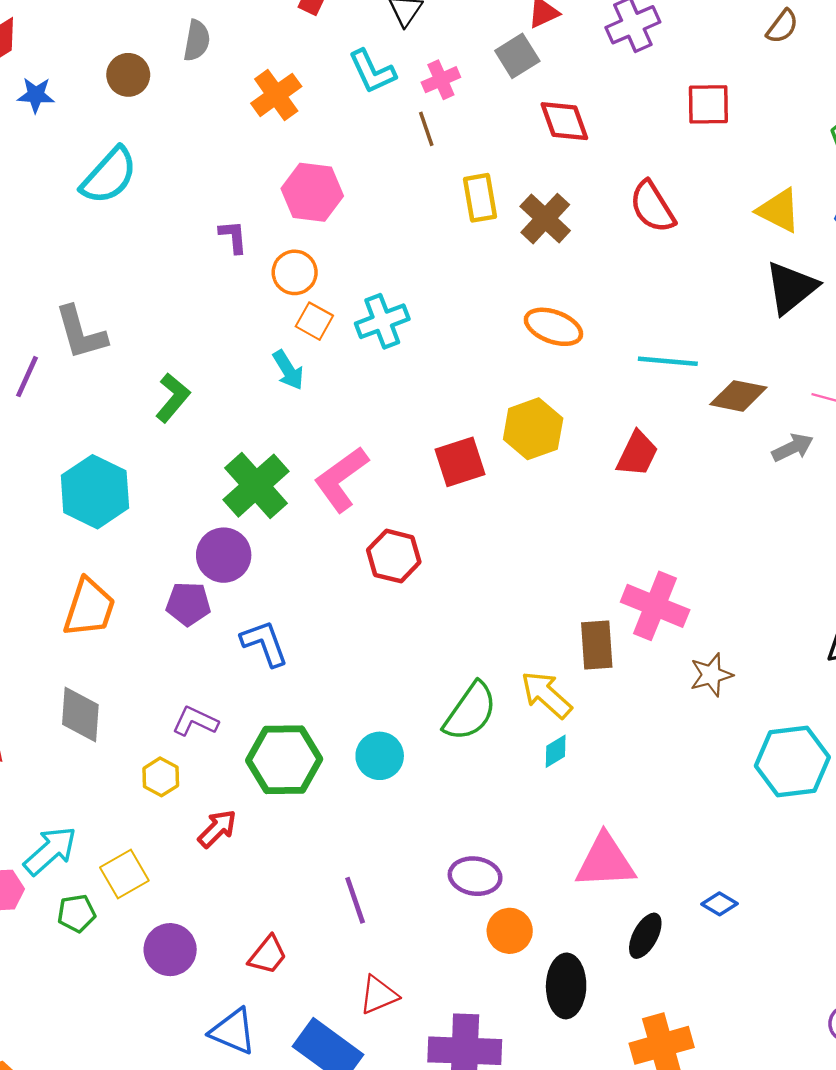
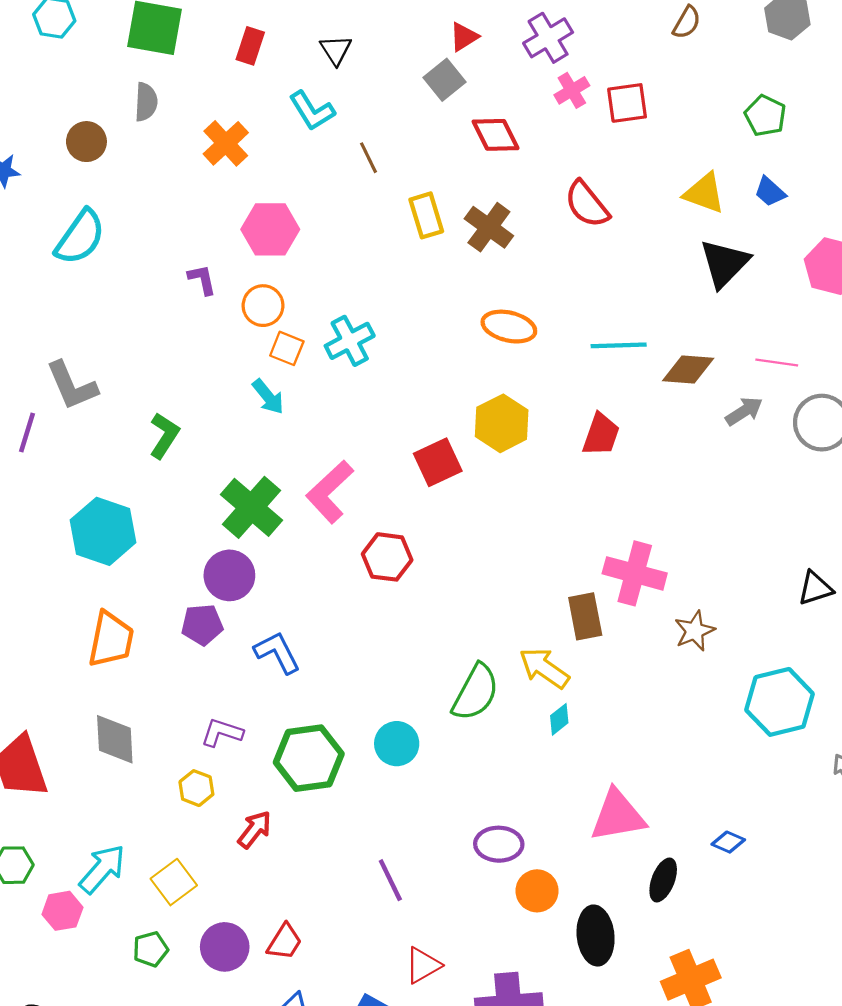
pink cross: (441, 80) -> (572, 90), moved
green pentagon: (76, 913) -> (150, 949), moved
red trapezoid: (268, 955) -> (285, 942), moved

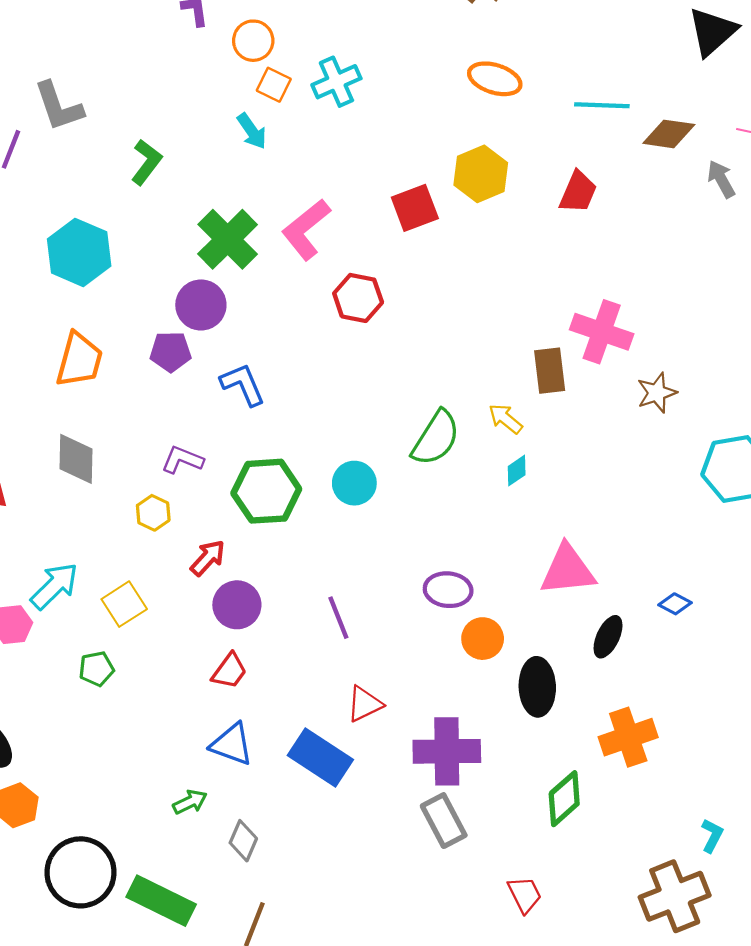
gray arrow: (744, 411) -> (721, 179), turned -90
yellow arrow: (544, 668) -> (505, 419), size x0.7
purple circle: (225, 947) -> (237, 605), moved

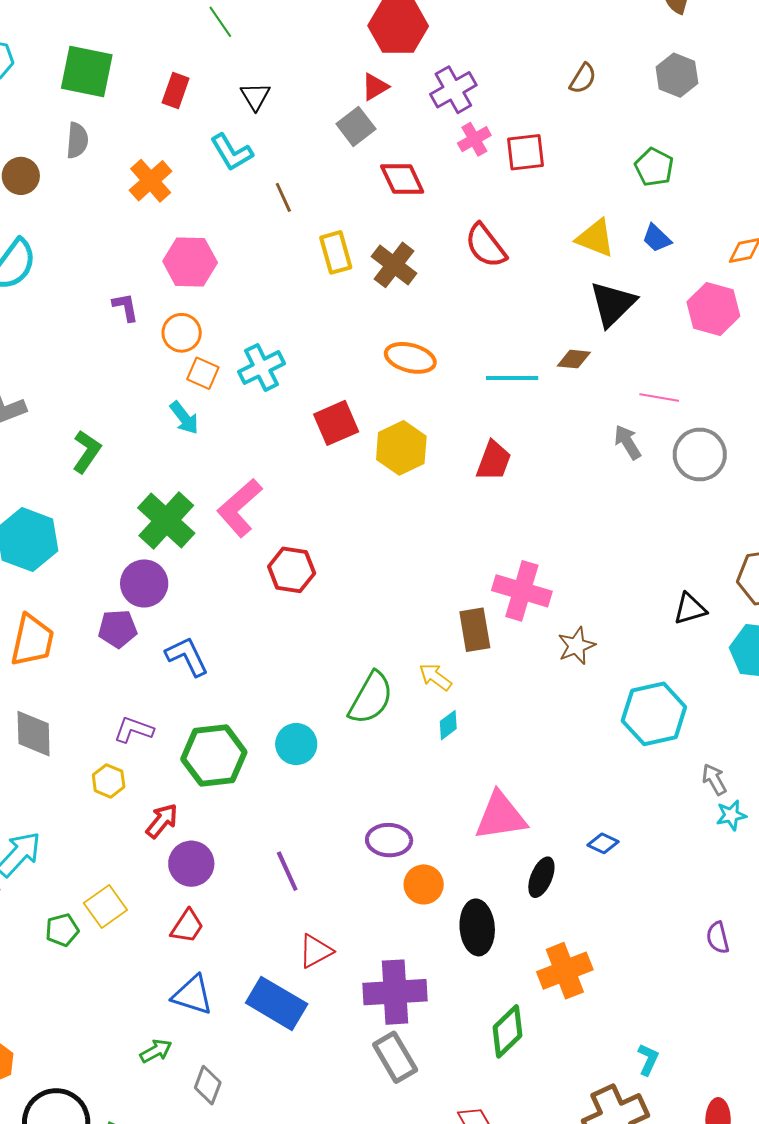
brown diamond: (669, 134) -> (574, 359), moved, size x0.7
red square: (415, 208) -> (336, 423), moved
yellow square: (124, 604) -> (105, 907), moved

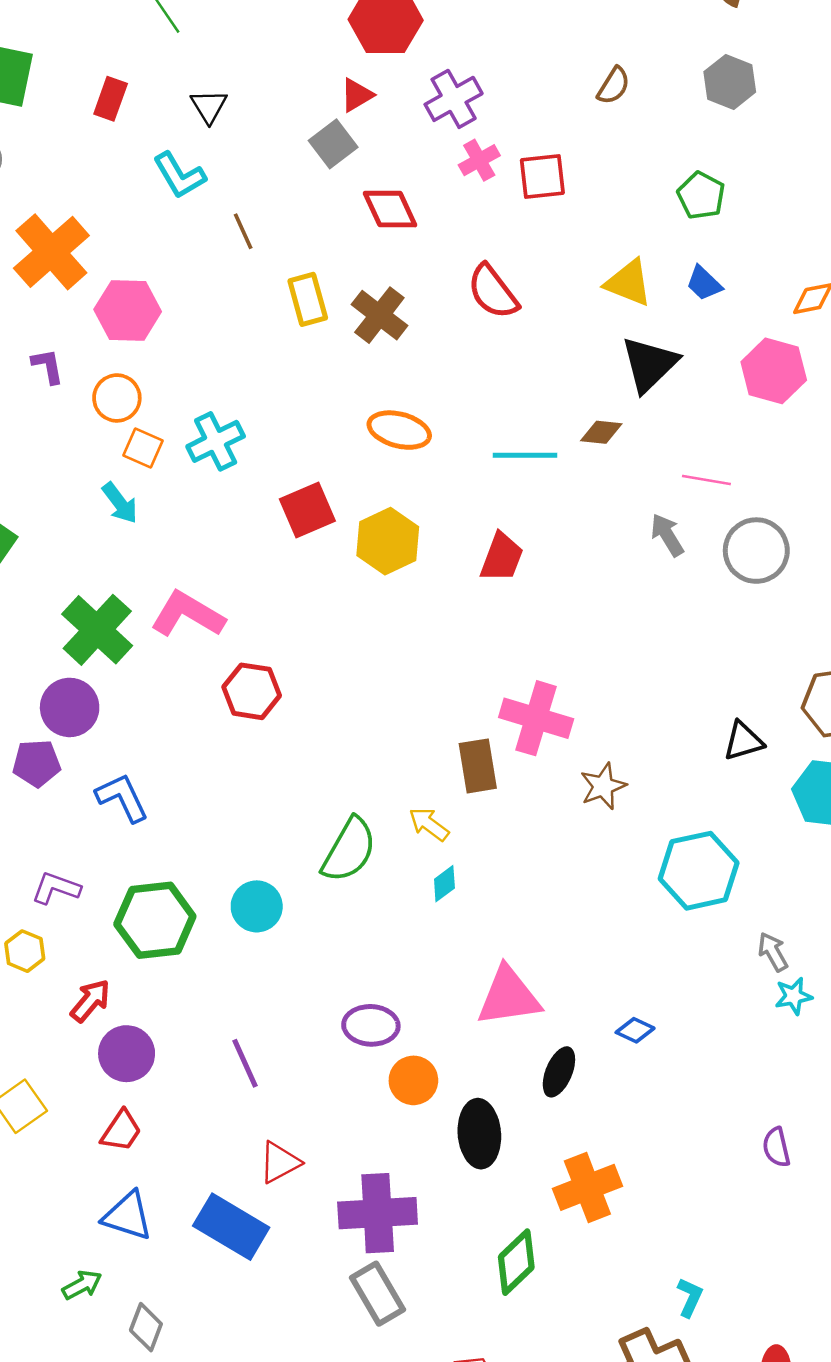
orange cross: (151, 181) -> (51, 252), moved, size x1.4
pink L-shape: (240, 508) -> (188, 614), turned 72

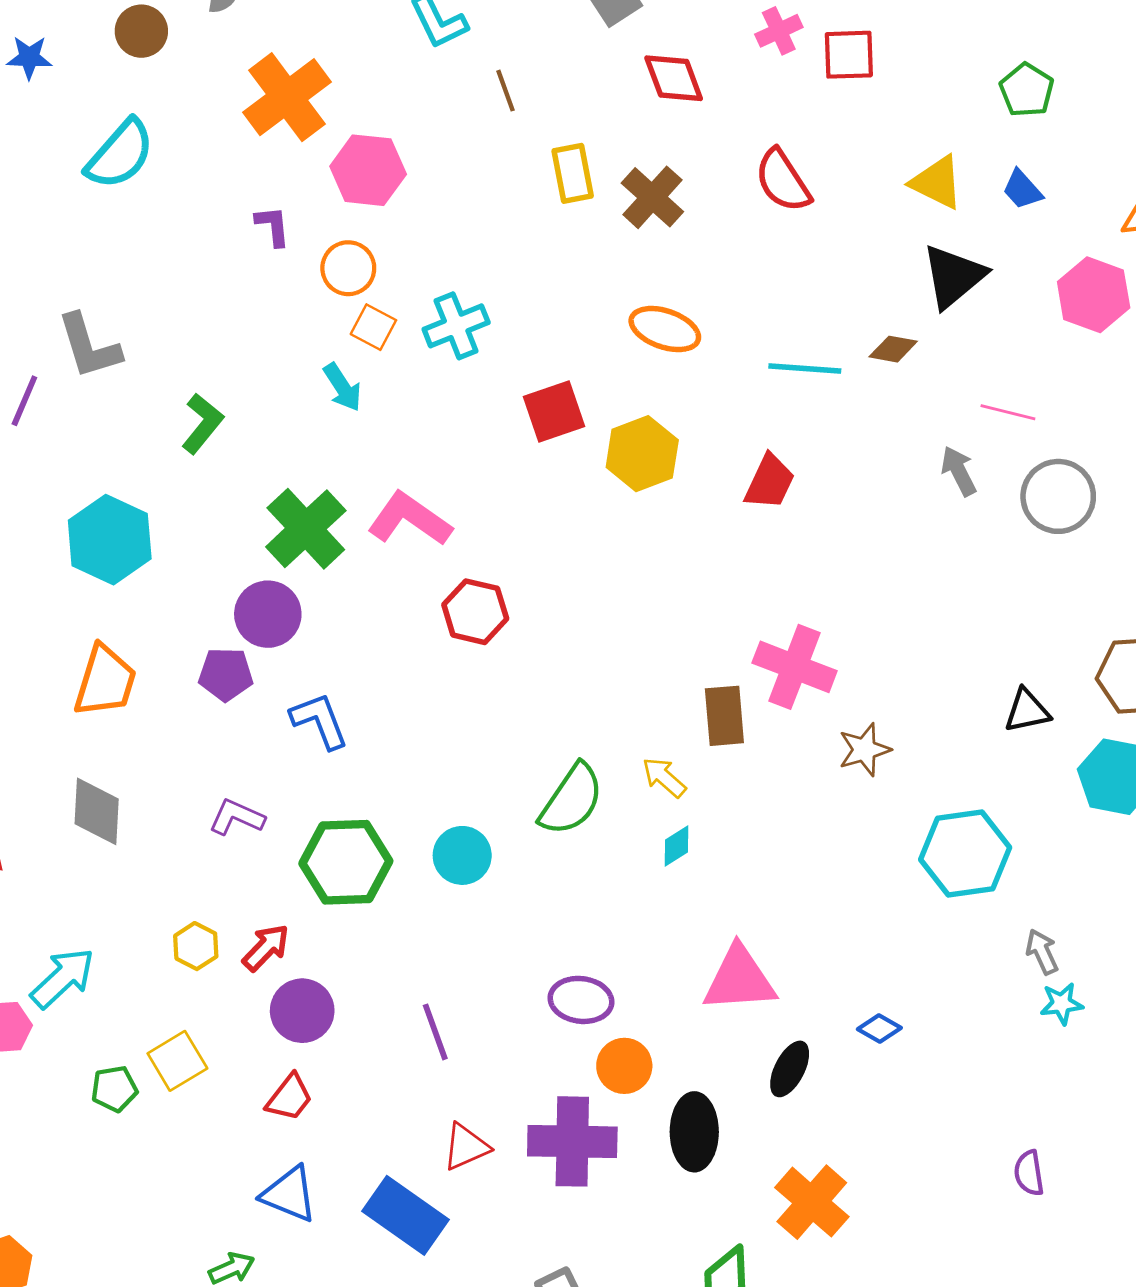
yellow hexagon: (25, 951) -> (196, 946), moved
orange cross: (587, 1187) -> (812, 1202), turned -32
purple cross: (378, 1213) -> (572, 1141), moved

